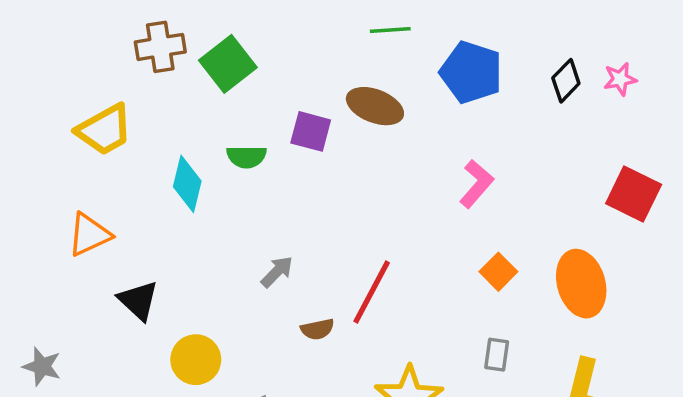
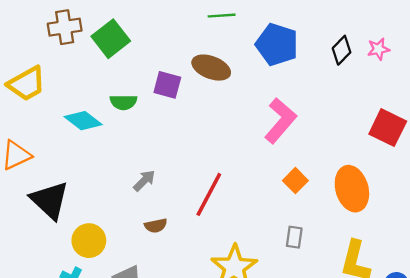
cyan diamond: (187, 184) -> (83, 121), turned -66
pink L-shape: (476, 184) -> (280, 121), size x1.4
black triangle: (138, 300) -> (50, 200), size x1.4
brown semicircle: (317, 329) -> (156, 226), moved

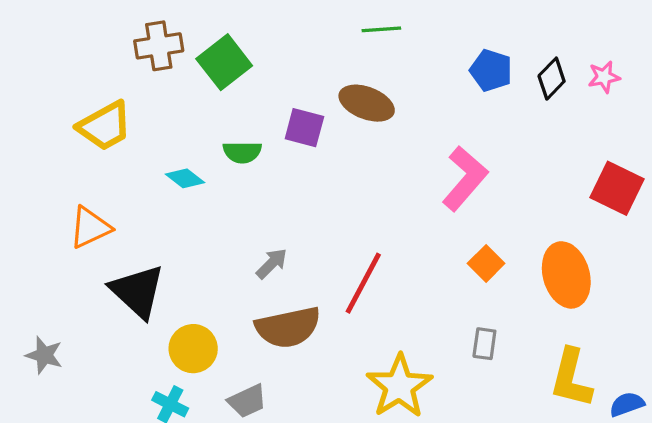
blue pentagon: (277, 44) -> (491, 70), moved, size x0.7
cyan diamond: (83, 121) -> (185, 178), size x0.7
brown semicircle: (156, 226) -> (288, 327), size x2.0

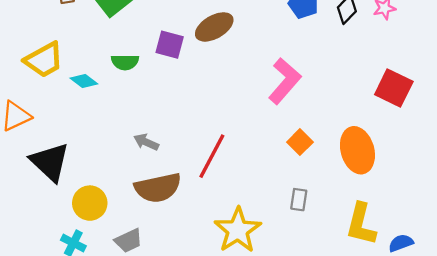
brown ellipse: (367, 103) -> (214, 27), turned -51
yellow trapezoid: (105, 126) -> (44, 60), moved
gray arrow: (272, 263) -> (146, 142), turned -110

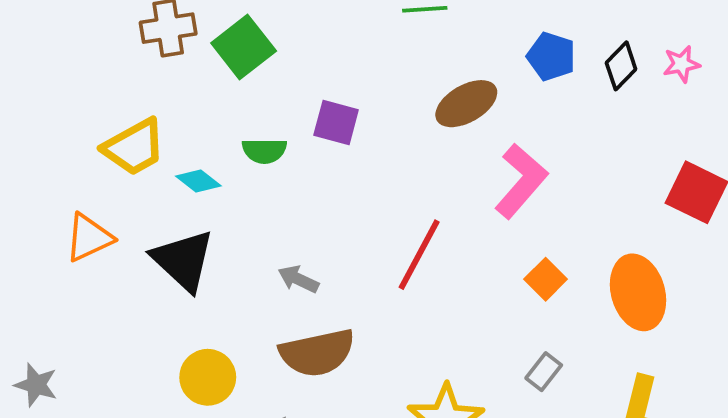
brown ellipse: (214, 27) -> (466, 104), moved
red line: (212, 156) -> (419, 255), moved
black triangle: (50, 162) -> (183, 260), moved
gray rectangle: (299, 200) -> (544, 372), turned 30

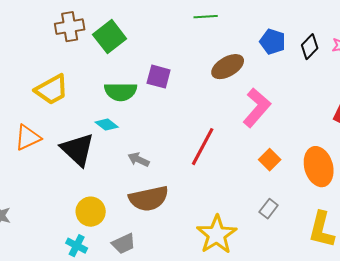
green semicircle: (264, 151) -> (121, 92), size x1.4
cyan diamond: (198, 181) -> (107, 125), moved

